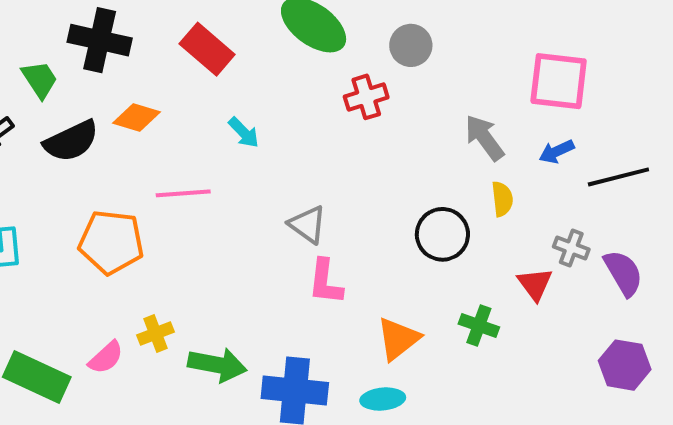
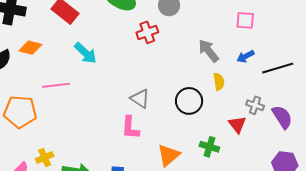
pink square: (559, 81) -> (245, 20), size x0.6
cyan arrow: (244, 132) -> (86, 53), size x1.4
gray triangle: (308, 224) -> (140, 98), moved

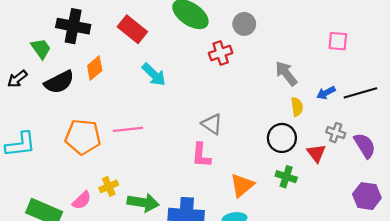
pink square: (245, 20) -> (338, 41), moved
orange diamond: (30, 48) -> (95, 68), turned -55
blue arrow: (246, 56) -> (326, 93), moved
pink line: (56, 85) -> (128, 129), moved
black circle: (189, 101) -> (282, 138), moved

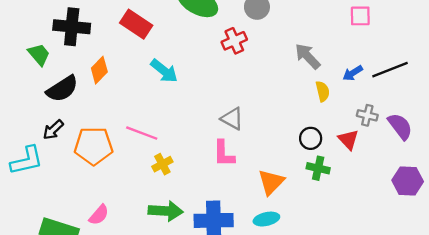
black arrow: (17, 79) -> (53, 130), moved
pink line: (128, 129) -> (142, 133), turned 32
black circle: (282, 138) -> (311, 138), moved, size x0.7
yellow cross: (109, 186) -> (162, 164), moved

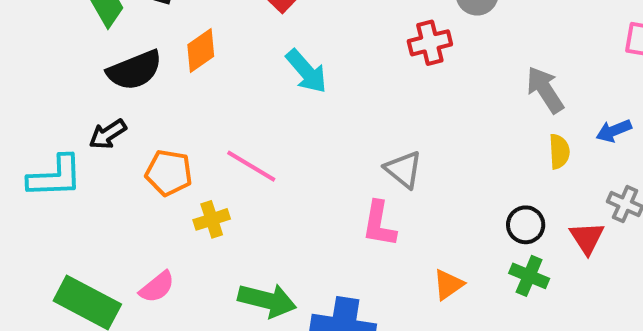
orange pentagon: (94, 146) -> (169, 173), size x0.7
yellow cross: (162, 164) -> (212, 219), moved
orange triangle: (271, 182) -> (448, 285), size x0.7

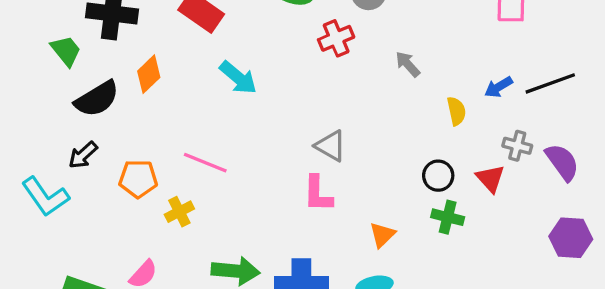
gray arrow: (545, 90) -> (408, 64), moved, size x0.7
cyan L-shape: (55, 177) -> (45, 197), turned 66

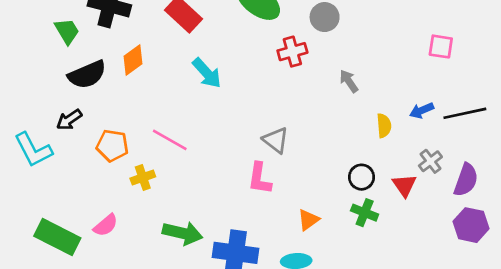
gray cross: (517, 146) -> (430, 161), turned 30
purple semicircle: (562, 162) -> (466, 180), turned 48
purple hexagon: (571, 238) -> (471, 225), moved

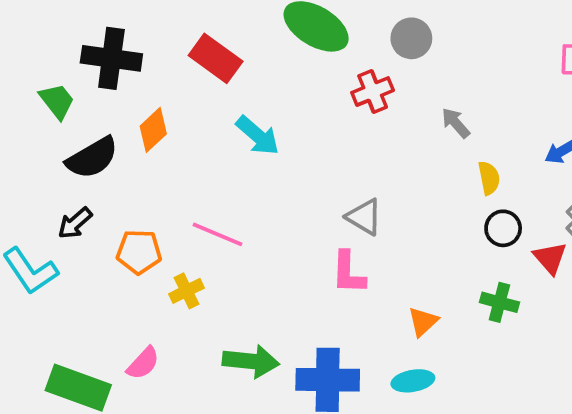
yellow semicircle: (384, 126) -> (489, 178), moved
black circle: (361, 177) -> (503, 228), moved

